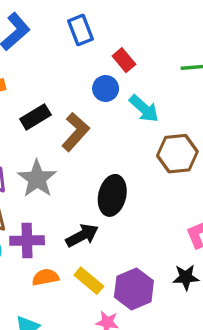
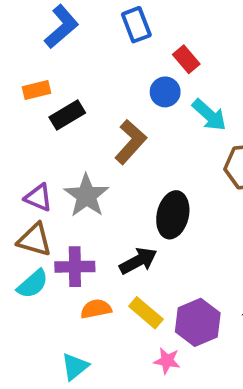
black rectangle: (35, 117) -> (67, 115), moved

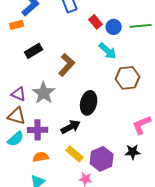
orange rectangle: (36, 90) -> (17, 25), moved
blue circle: (165, 92) -> (114, 27), moved
orange semicircle: (96, 309) -> (41, 157), moved

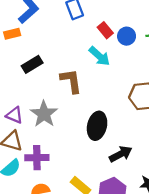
cyan arrow: (108, 51) -> (99, 56), moved
brown L-shape: (67, 65) -> (71, 81), turned -50
black arrow: (71, 127) -> (121, 154), moved

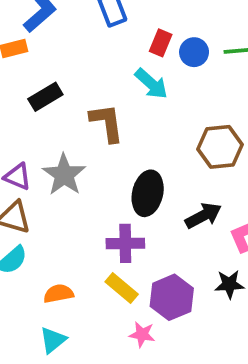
red rectangle: (105, 30) -> (161, 43), turned 63
black arrow: (121, 154) -> (203, 216), moved
purple cross: (37, 158) -> (125, 243), moved

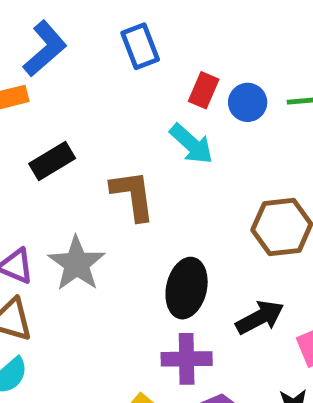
purple cross: (125, 243) -> (187, 359), moved

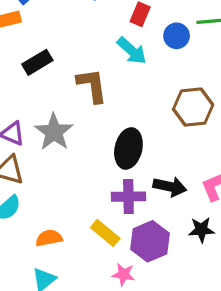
blue circle: (248, 102) -> (177, 36), moved
black arrow: (260, 317) -> (170, 187), moved, turned 40

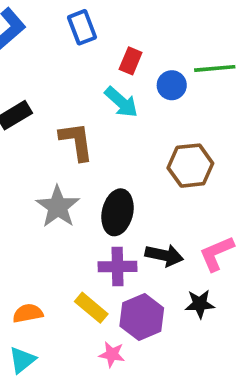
gray star: (54, 132) -> (58, 207), moved

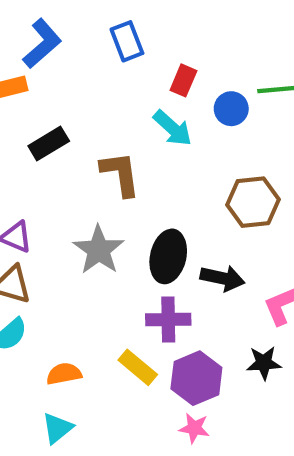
black arrow: (164, 255) -> (223, 278), moved
pink star: (112, 354) -> (194, 428), moved

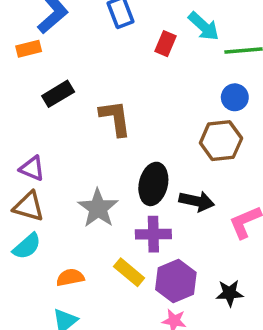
blue circle: (231, 109) -> (235, 97), moved
cyan arrow: (173, 128) -> (204, 26), moved
gray star: (99, 250) -> (98, 208), moved
black star: (264, 363) -> (230, 293), moved

